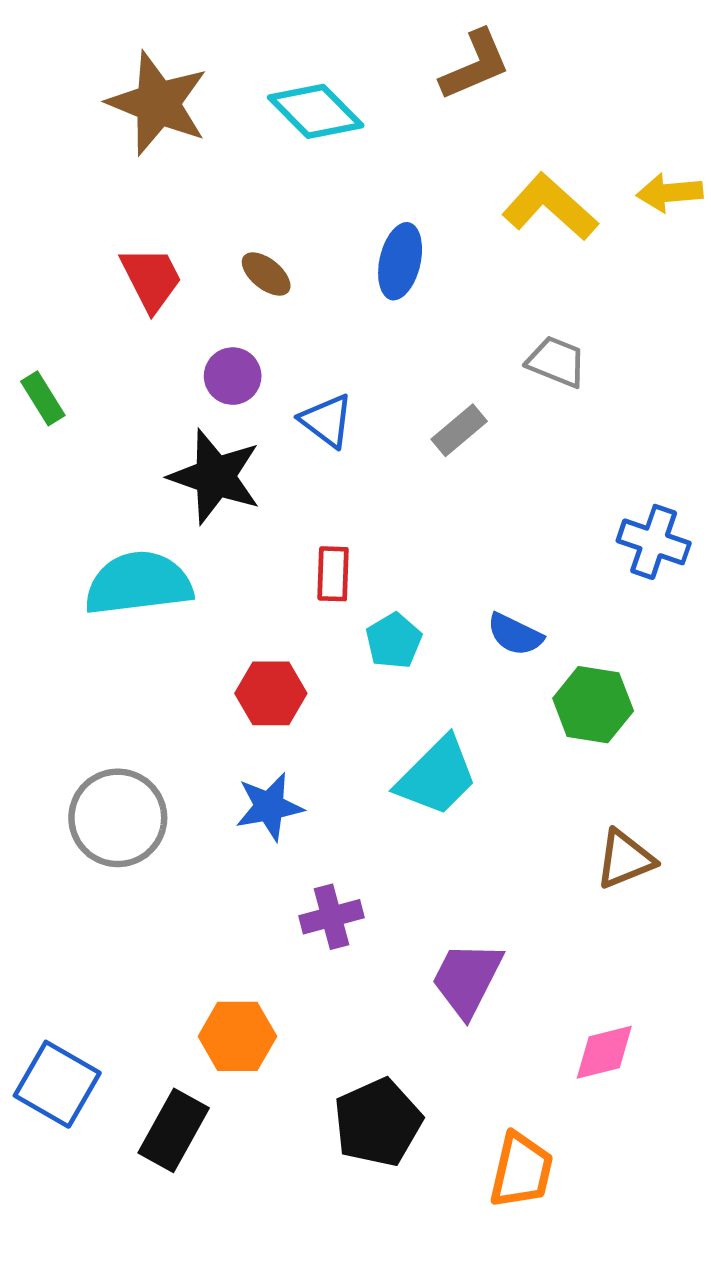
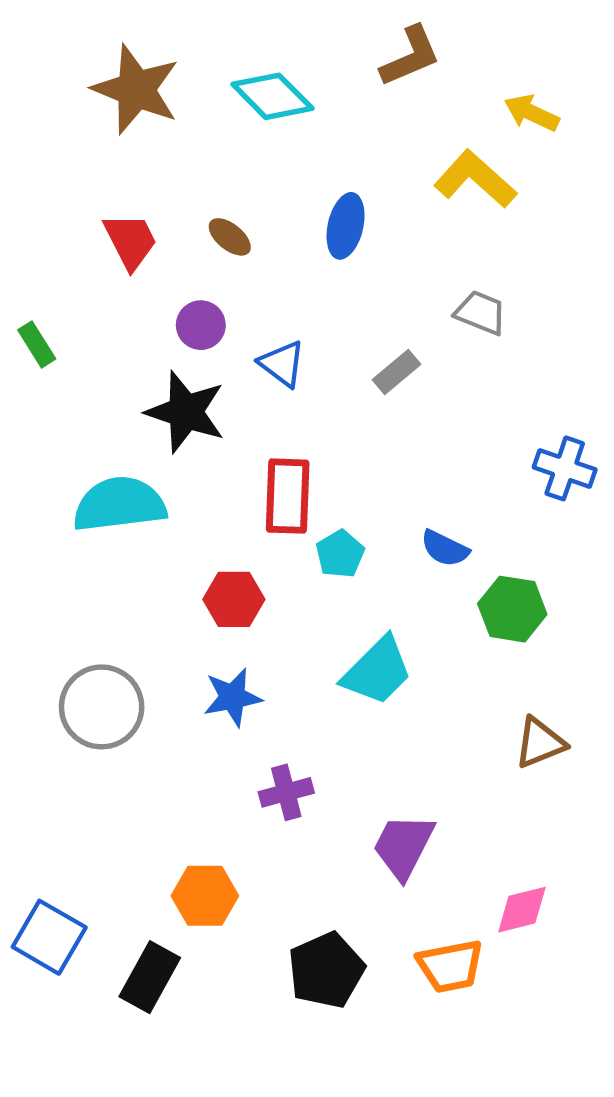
yellow arrow: (670, 193) -> (532, 113), moved, turned 30
red rectangle: (333, 574) -> (288, 496), size x1.6
orange trapezoid: (521, 1170) -> (450, 966), moved, turned 66

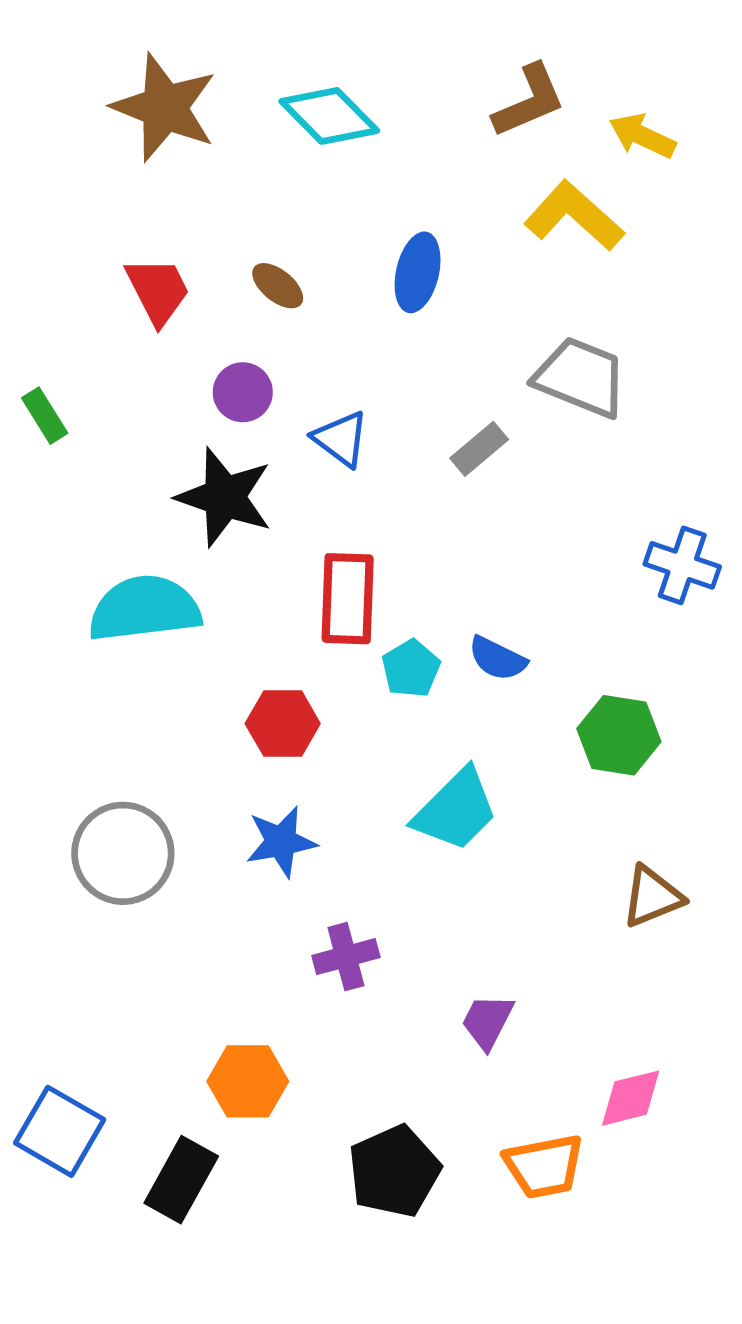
brown L-shape: (410, 56) -> (529, 101), moved
gray trapezoid: (481, 313) -> (581, 377), size x1.5
blue semicircle: (445, 548) -> (497, 659), moved
purple trapezoid: (403, 846) -> (487, 1021), size x0.7

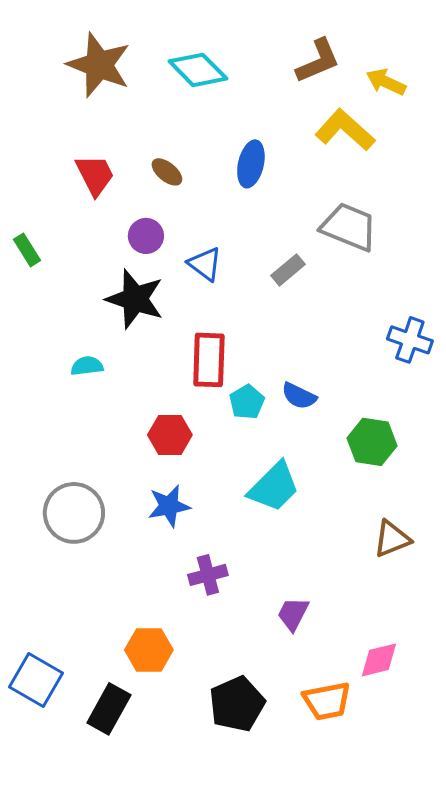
cyan semicircle: (145, 609) -> (87, 366), size x0.5

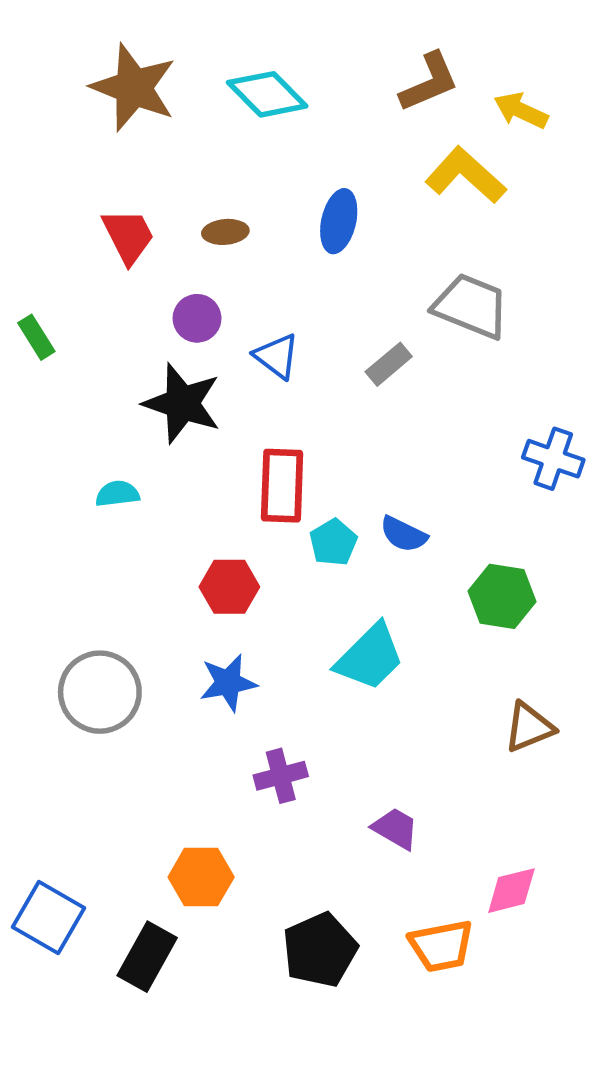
brown ellipse: (167, 172) -> (225, 232), turned -44
purple trapezoid: (293, 614) -> (395, 828), turned 93

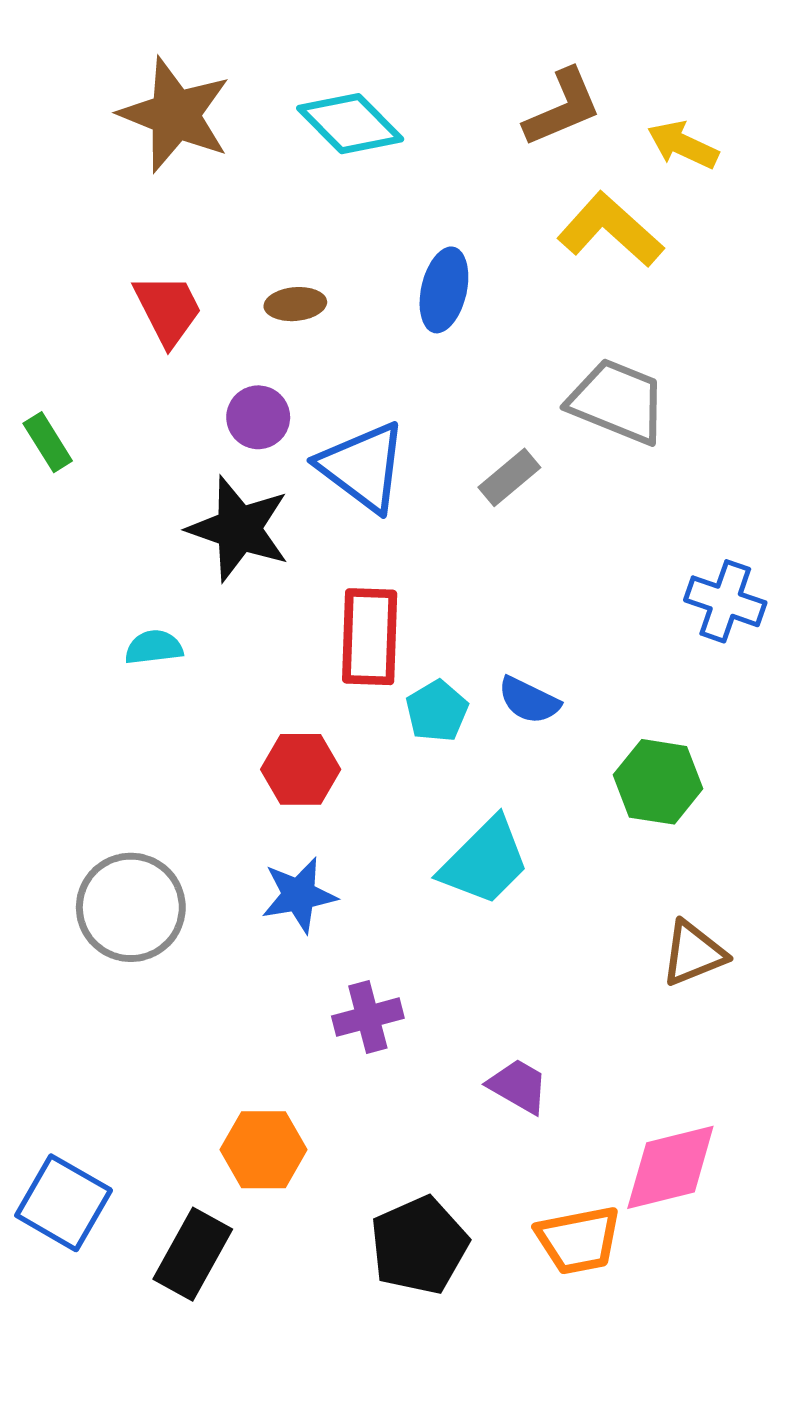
blue triangle: (277, 356) -> (363, 467), size x1.5
pink diamond: (511, 891) -> (670, 1167), size x1.4

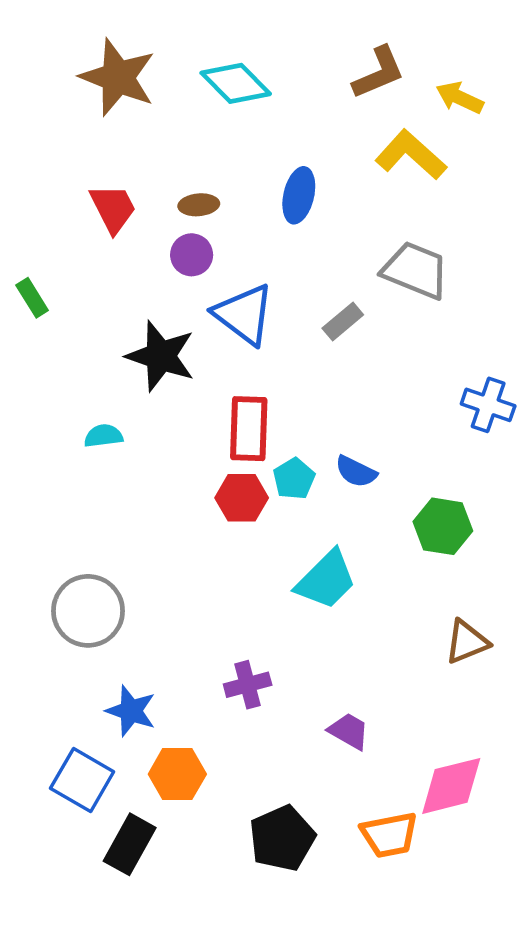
purple circle: (258, 417) -> (192, 255), moved
red hexagon: (301, 769) -> (242, 498), moved
blue star: (299, 895) -> (131, 711), moved, turned 30
blue square: (64, 1203) -> (82, 780), moved

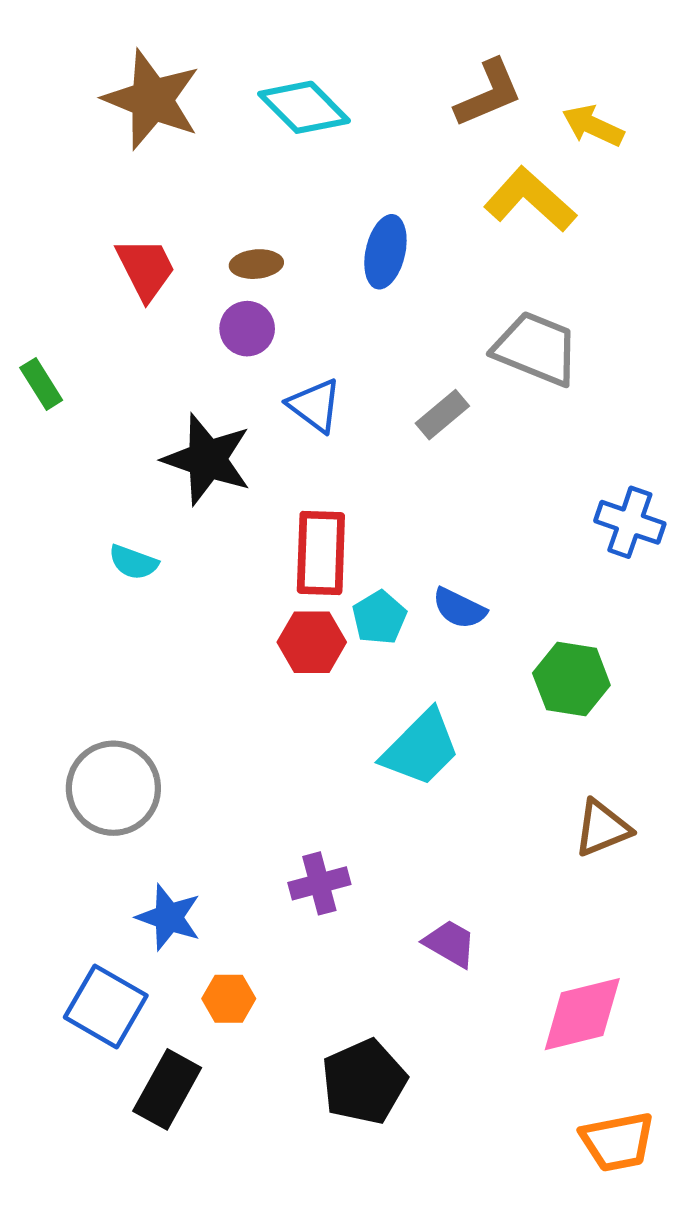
blue triangle: (244, 314) -> (315, 405), size x0.7
cyan semicircle: (103, 436) -> (133, 562), turned -153
orange hexagon: (177, 774) -> (229, 999), size x0.7
orange trapezoid: (389, 835) -> (618, 1142), moved

